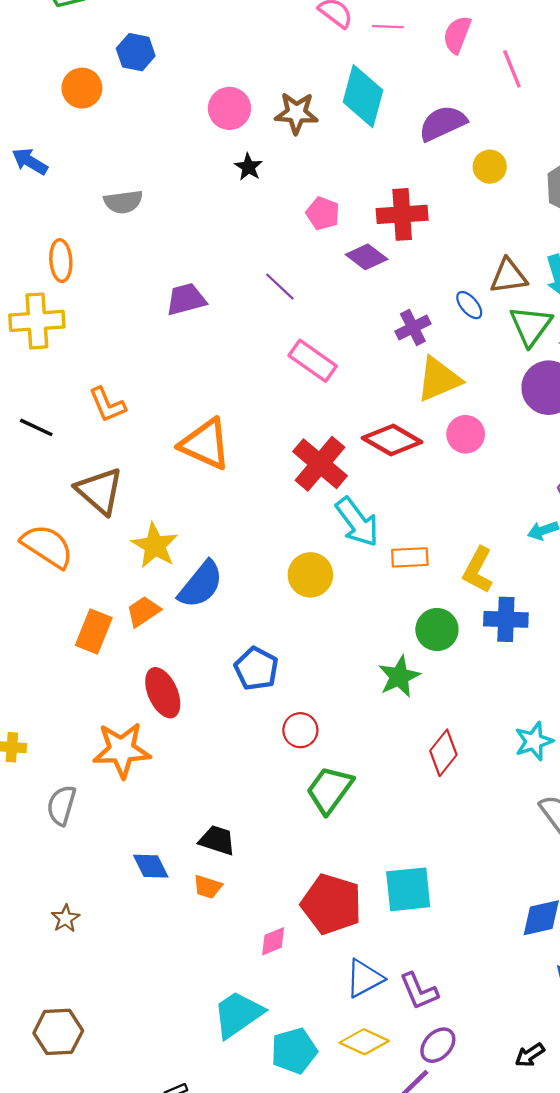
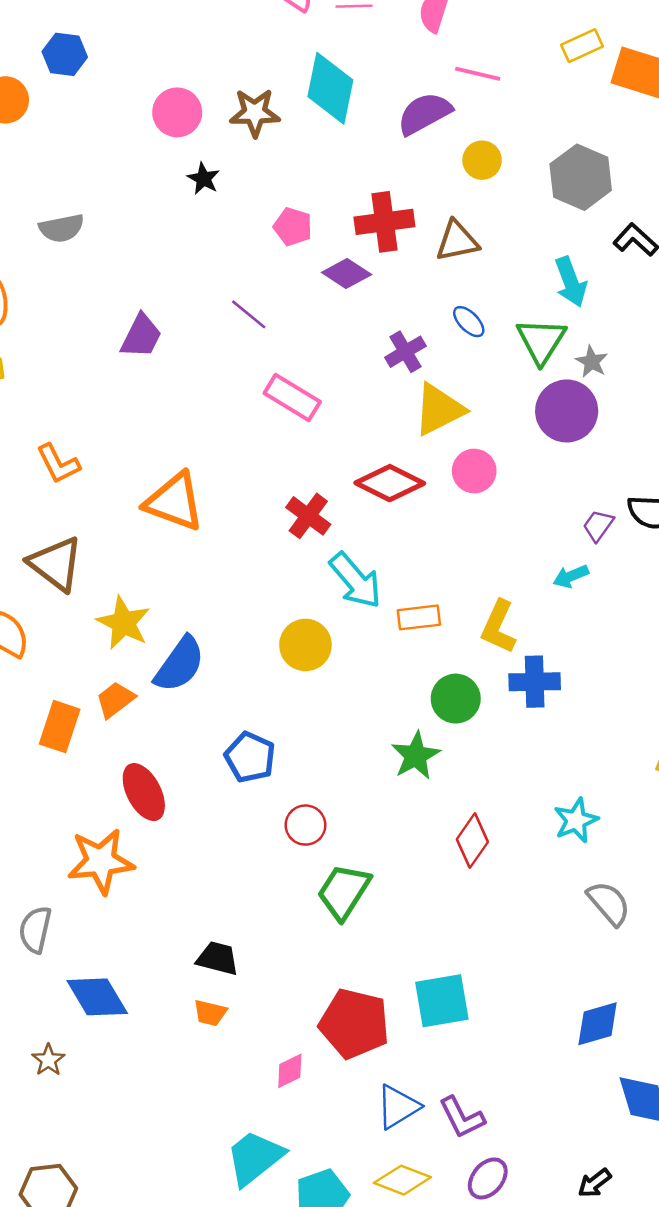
pink line: (512, 69) -> (478, 74), moved, turned -51
brown triangle: (508, 276) -> (457, 241), moved
purple trapezoid: (186, 299) -> (141, 336), turned 135
red cross: (320, 464) -> (308, 516), size x0.7
blue diamond: (151, 866) -> (97, 997), moved, size x1.4

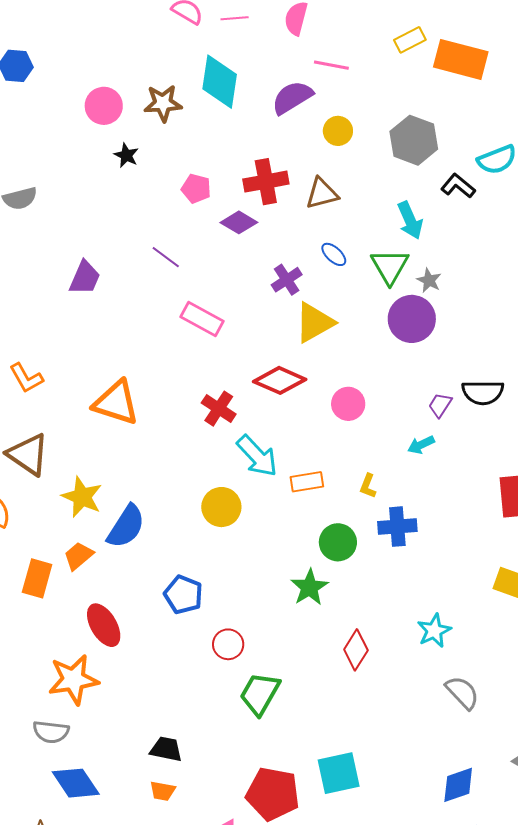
pink circle: (474, 471) -> (348, 404), moved
yellow L-shape: (499, 627) -> (368, 486), size x0.6
gray semicircle: (35, 930) -> (51, 732), moved, turned -93

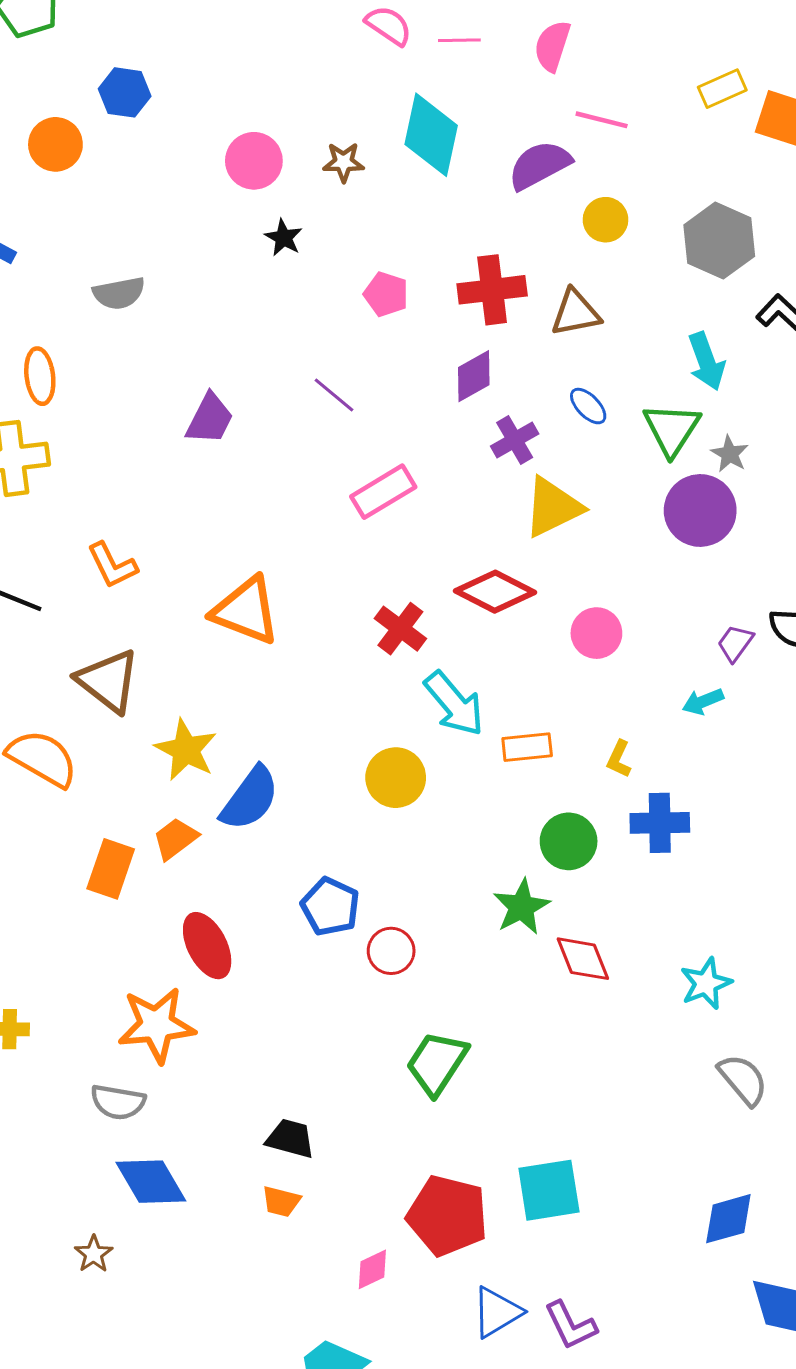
brown star: (163, 103) -> (344, 162), size x0.7
purple diamond: (239, 222) -> (474, 376), moved, turned -63
pink rectangle: (202, 319) -> (383, 492), turned -63
red circle: (228, 644) -> (391, 951), moved
red diamond: (356, 650) -> (583, 959), moved, turned -57

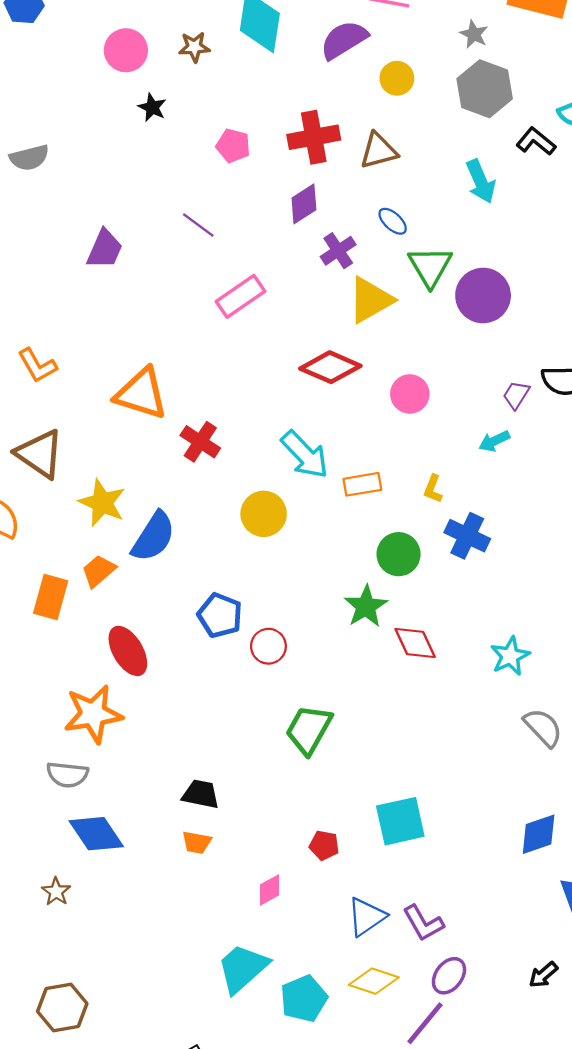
green triangle: (672, 429) -> (430, 266), moved
gray star: (730, 454) -> (474, 34), moved
red cross: (400, 629) -> (200, 442), moved
blue cross: (660, 823) -> (467, 536), turned 30
red pentagon: (448, 1216) -> (324, 845), size x0.5

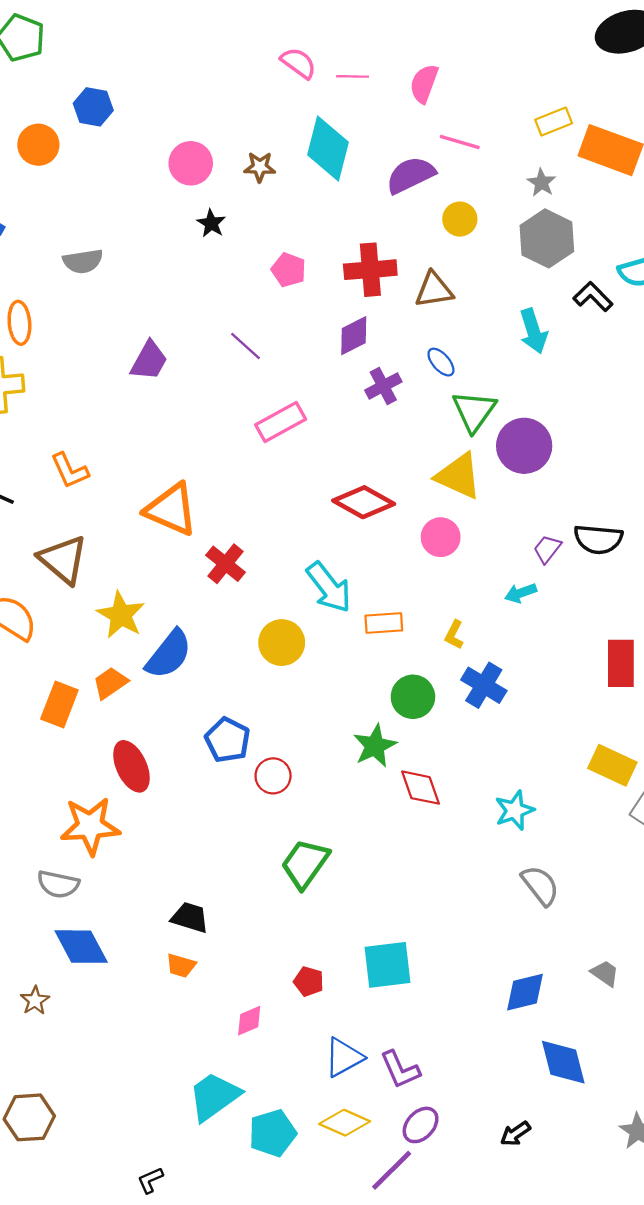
yellow triangle: (370, 300) -> (459, 476), moved, turned 48

